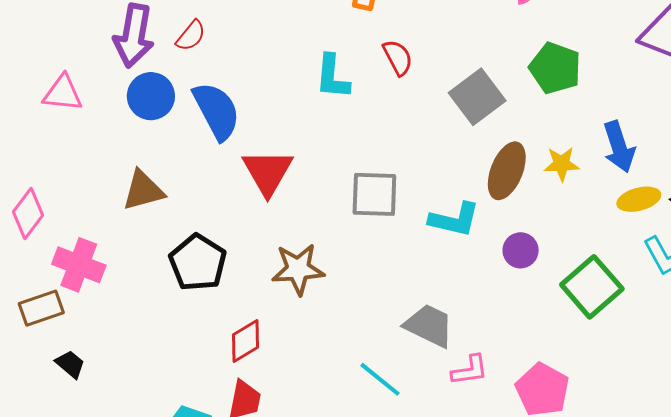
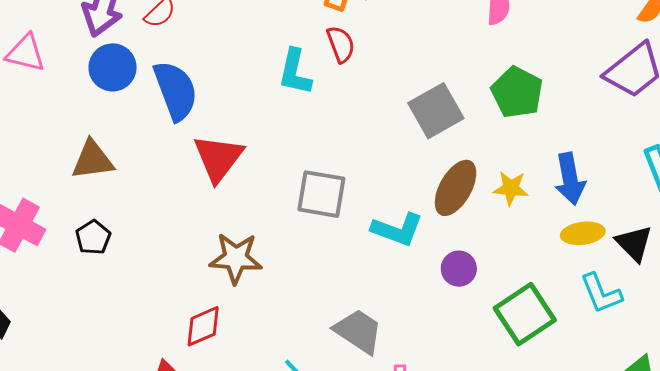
red semicircle: (398, 58) -> (341, 44), moved
black pentagon: (198, 263) -> (93, 237), moved, size x0.6
red diamond: (246, 341) -> (203, 326), moved

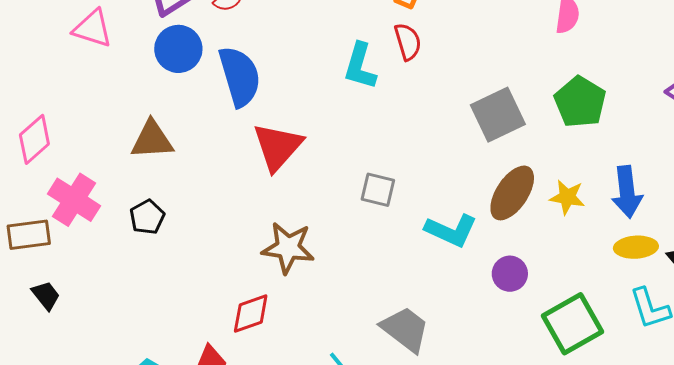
gray square: (321, 194) -> (378, 190), size x0.7

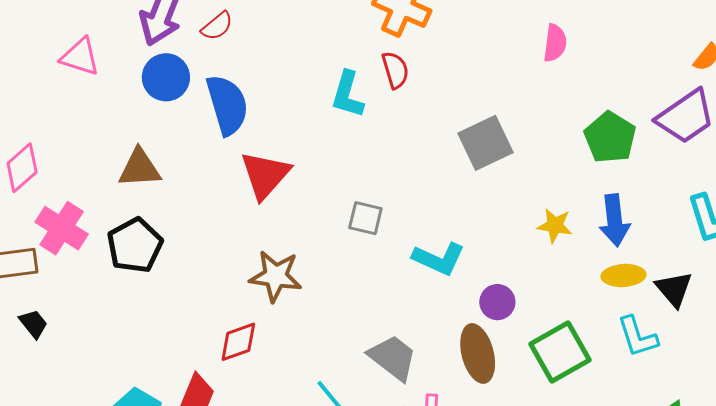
green pentagon: (580, 102) -> (610, 137), moved
brown ellipse: (512, 193) -> (478, 354), moved, turned -48
black pentagon: (147, 217) -> (135, 245), size x1.6

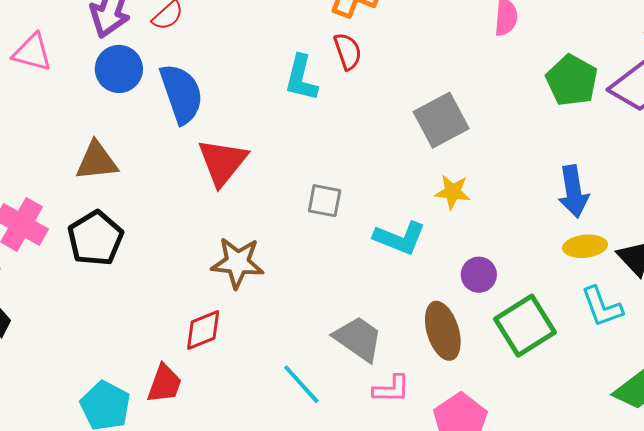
green pentagon: (610, 137) -> (572, 80), moved
yellow star: (555, 225) -> (453, 192), moved
purple circle: (497, 302) -> (479, 275), moved

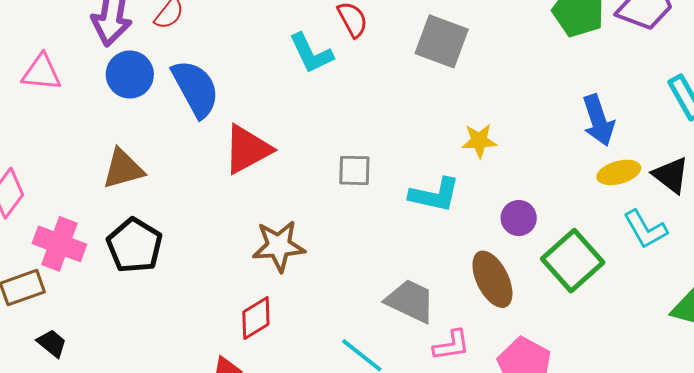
cyan L-shape: (301, 78) -> (311, 53), turned -30
gray square: (441, 120) -> (442, 41), moved, turned -32
red triangle: (222, 162) -> (247, 149), turned 32

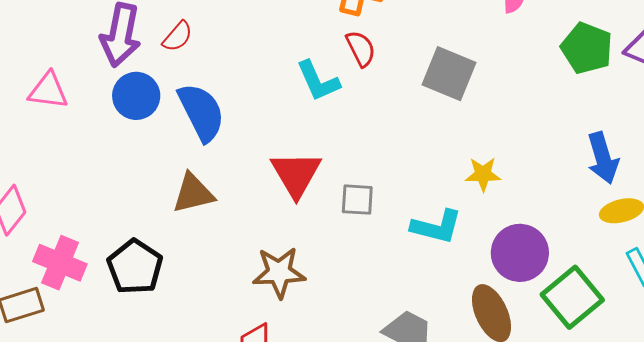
red triangle: (247, 149) -> (296, 174), moved, turned -34
brown triangle: (123, 169) -> (193, 193), moved
purple circle: (519, 218) -> (520, 253), size x1.6

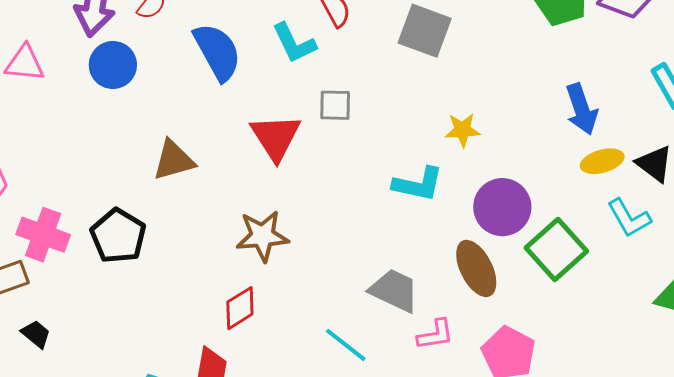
blue semicircle: (201, 112) -> (217, 52), moved
gray square: (357, 200) -> (335, 105), moved

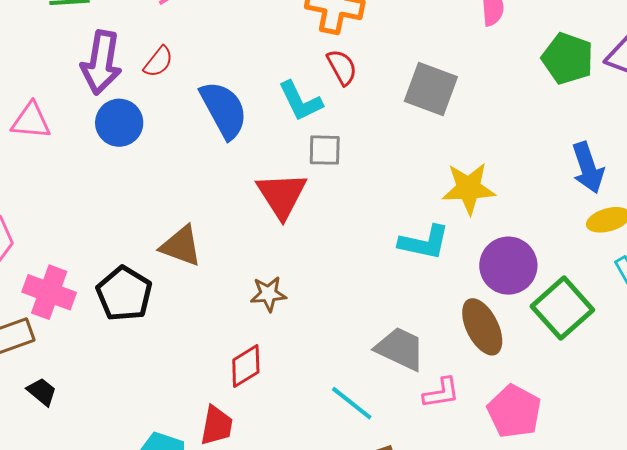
gray square: (335, 105) -> (325, 150), moved
yellow star: (462, 130) -> (469, 188), size x1.5
brown triangle: (174, 160) -> (181, 246), moved, turned 36
brown star: (262, 236) -> (268, 294), size x0.7

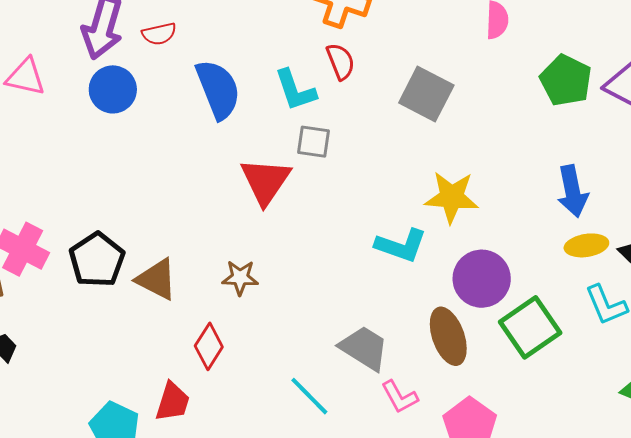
red semicircle: (158, 62) -> (159, 34), turned 32
brown triangle: (181, 246) -> (157, 279), moved
red diamond: (246, 366) -> (209, 346), turned -33
pink L-shape: (441, 393) -> (400, 397), turned 63

